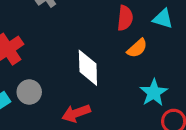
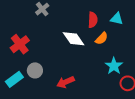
white diamond: (88, 68) -> (74, 39), moved, turned -30

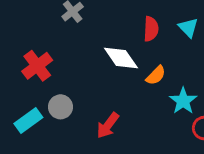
cyan triangle: (117, 19) -> (188, 28), turned 32
orange semicircle: (102, 38) -> (156, 75), moved
red arrow: (65, 82) -> (108, 125), turned -30

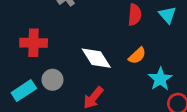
white diamond: (121, 58) -> (96, 58), moved
red cross: (37, 66) -> (34, 43), turned 36

